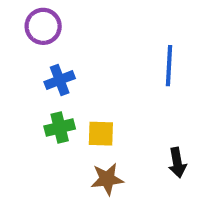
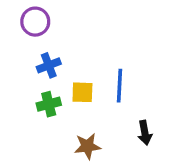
blue line: (169, 66) -> (119, 86), moved
yellow square: (101, 134) -> (82, 92), moved

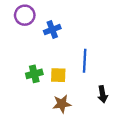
blue cross: (49, 65) -> (52, 30), moved
yellow square: (82, 92) -> (58, 75), moved

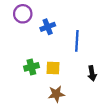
blue line: (85, 61) -> (77, 41), moved
black arrow: (103, 94) -> (92, 73), moved

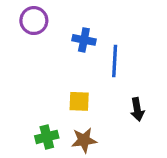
blue cross: (48, 27) -> (84, 40), moved, turned 32
green cross: (31, 67) -> (47, 137), moved

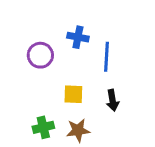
purple circle: (34, 21) -> (40, 55), moved
black arrow: (137, 109) -> (113, 100), moved

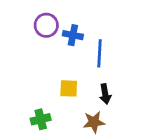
purple circle: (40, 55) -> (46, 25), moved
brown star: (78, 130) -> (94, 122), moved

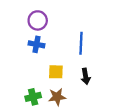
blue cross: (73, 35) -> (37, 44), moved
brown star: (94, 122) -> (57, 97), moved

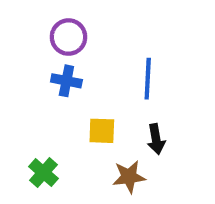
green cross: (33, 97) -> (43, 173), moved, turned -35
brown star: (57, 97) -> (129, 177), moved

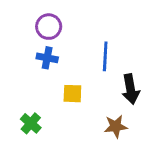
black arrow: (156, 139) -> (131, 89), moved, size x1.4
brown star: (129, 177) -> (116, 126), moved

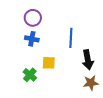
green cross: (31, 123) -> (30, 75), moved
brown star: (116, 126) -> (91, 83), moved

